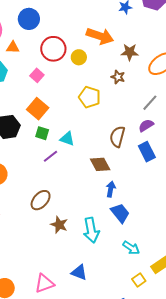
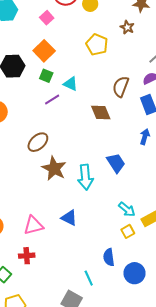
blue arrow: (111, 189) -> (145, 137), moved
brown star: (59, 225) -> (54, 168), size x1.4
cyan arrow: (131, 248) -> (127, 209), moved

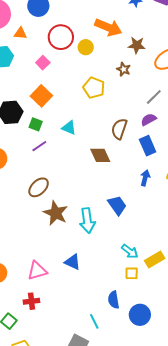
green square: (46, 76) -> (36, 124), moved
purple line: (52, 99) -> (39, 146), moved
yellow square: (128, 231) -> (132, 273), turned 32

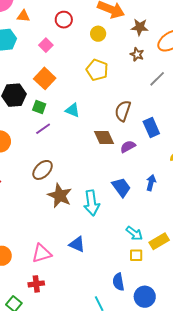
red circle: (61, 37) -> (64, 20), size x0.7
yellow circle: (86, 47) -> (98, 34), moved
brown star: (124, 69) -> (137, 54), moved
purple semicircle: (149, 119) -> (128, 147), moved
blue arrow: (145, 178) -> (151, 183), moved

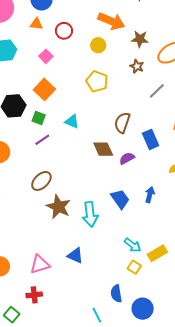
orange triangle: (23, 16) -> (36, 24), moved
yellow square: (136, 255) -> (134, 267), turned 32

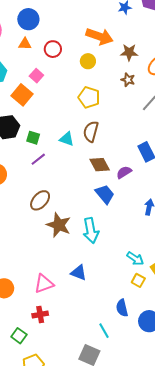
orange square: (44, 89) -> (22, 95), moved
brown semicircle: (122, 123) -> (91, 132), moved
blue trapezoid: (120, 199) -> (105, 194), moved

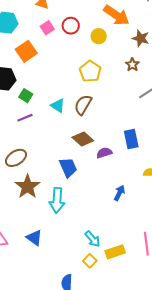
red circle: (53, 49) -> (71, 26), moved
pink square: (36, 76) -> (47, 28), moved
brown diamond: (100, 165) -> (83, 139), turned -35
blue trapezoid: (105, 194) -> (68, 167), moved

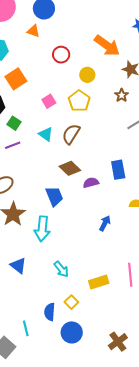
pink square: (47, 28) -> (49, 101), moved
yellow circle: (99, 36) -> (87, 75), moved
cyan arrow: (93, 239) -> (61, 269), moved
yellow square: (90, 261) -> (71, 302), moved

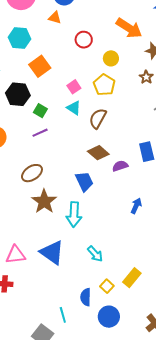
cyan triangle: (46, 134) -> (74, 108), moved
blue triangle: (18, 266) -> (52, 252), size x1.5
yellow rectangle: (99, 282) -> (132, 278), moved, turned -30

